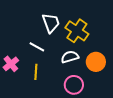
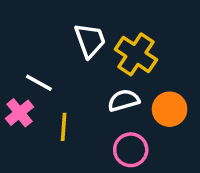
white line: (37, 47) -> (39, 83), moved

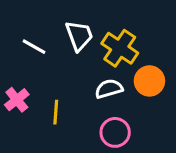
white line: (39, 83) -> (34, 47), moved
orange circle: (170, 109) -> (149, 81), moved

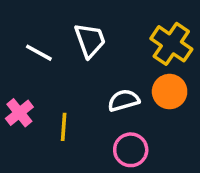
yellow cross: (120, 48) -> (171, 44), moved

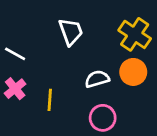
white line: (39, 53) -> (15, 54), moved

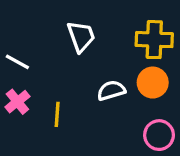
yellow cross: (135, 34) -> (154, 40), turned -32
pink circle: (103, 118) -> (159, 135), moved

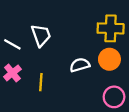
white trapezoid: (81, 36) -> (41, 35), moved

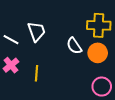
white semicircle: (80, 65) -> (74, 46), moved, turned -108

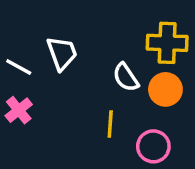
yellow line: (36, 73) -> (110, 124), moved
pink circle: (102, 87) -> (153, 146), moved

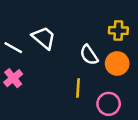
yellow cross: (167, 43) -> (118, 30), size x0.7
white trapezoid: (62, 53) -> (44, 38), turned -30

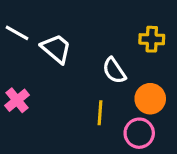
white line: (13, 48) -> (17, 33), moved
orange circle: (117, 63) -> (150, 99), moved

